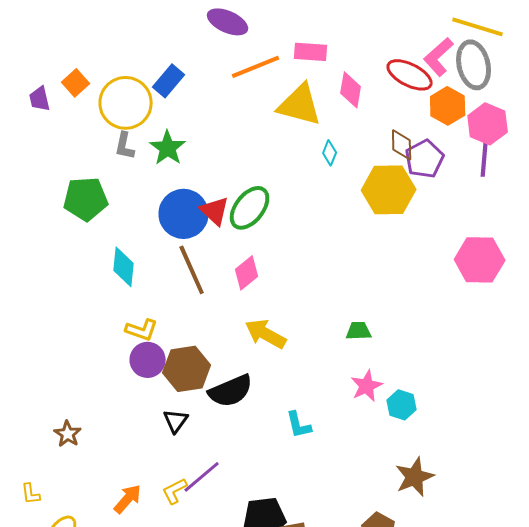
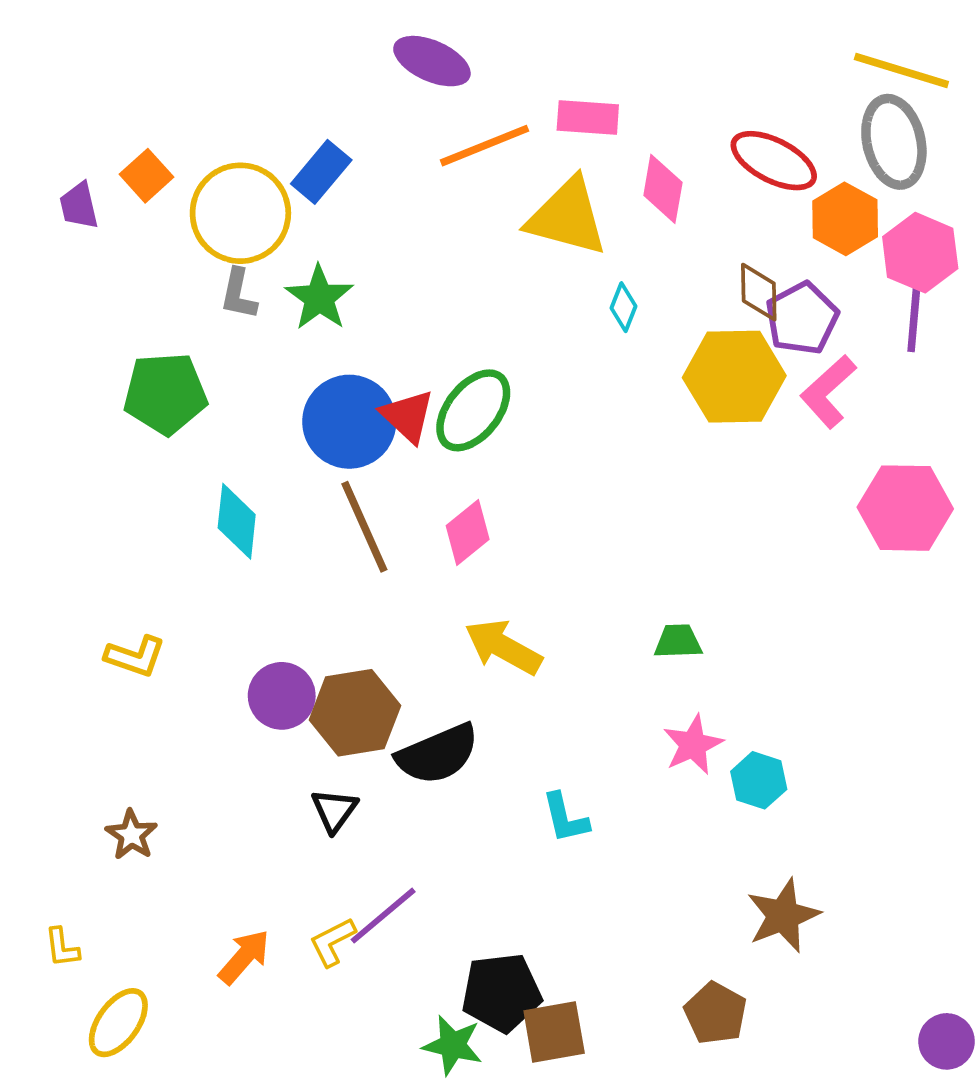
pink L-shape: (439, 57) -> (828, 392), moved
yellow L-shape: (142, 330) -> (135, 656), moved

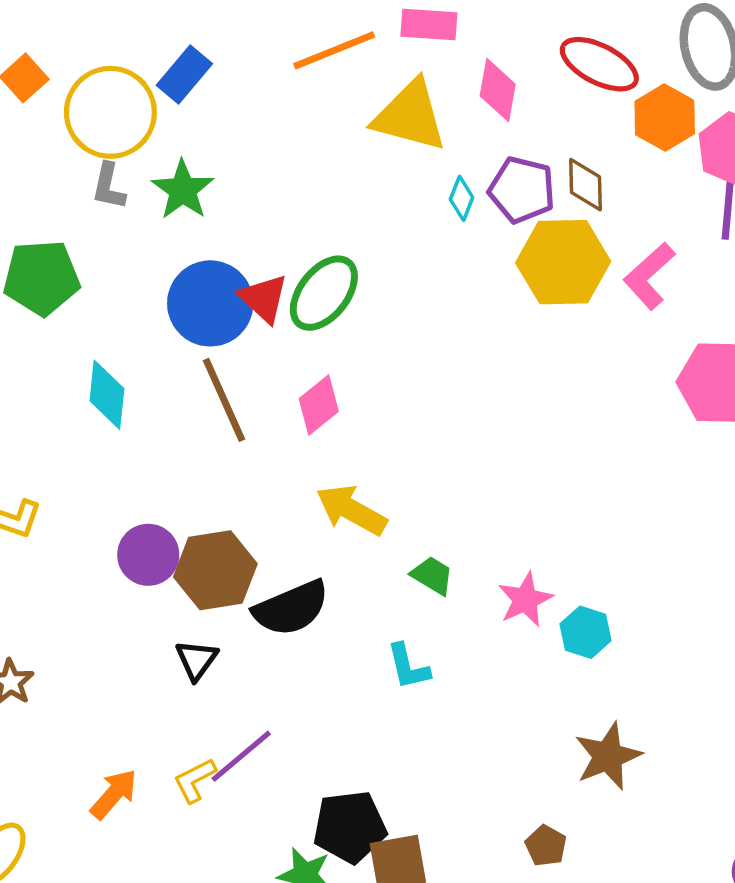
purple pentagon: (802, 318) -> (522, 190), moved, turned -30
green trapezoid: (678, 641) -> (432, 575), moved, turned 33
brown pentagon: (716, 1013) -> (546, 846), size x0.7

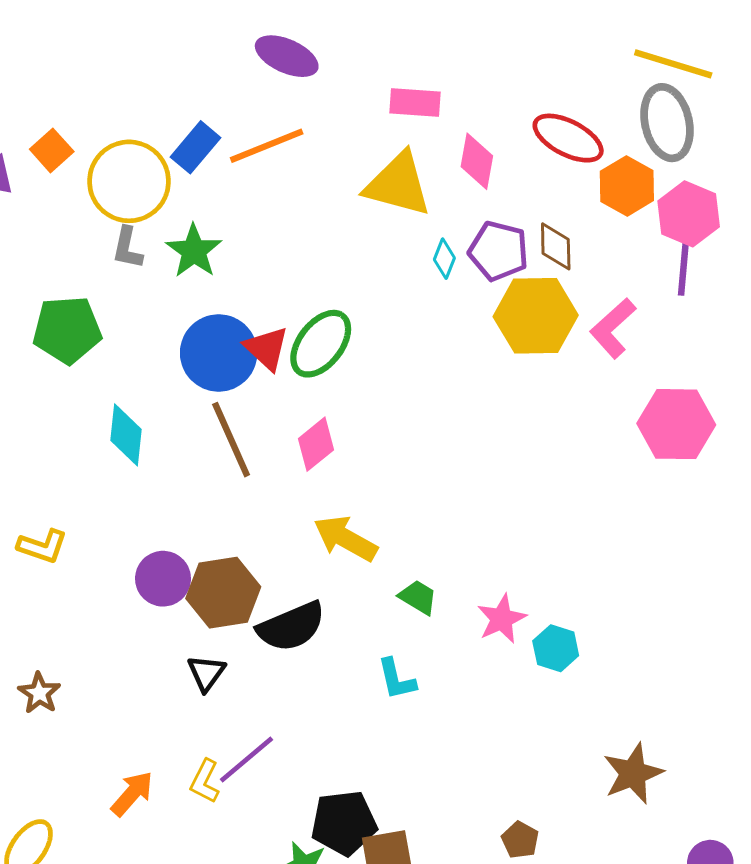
orange line: (334, 50) -> (267, 146), moved
brown star: (608, 756) -> (633, 773), moved
yellow L-shape: (195, 780) -> (205, 781), turned -36

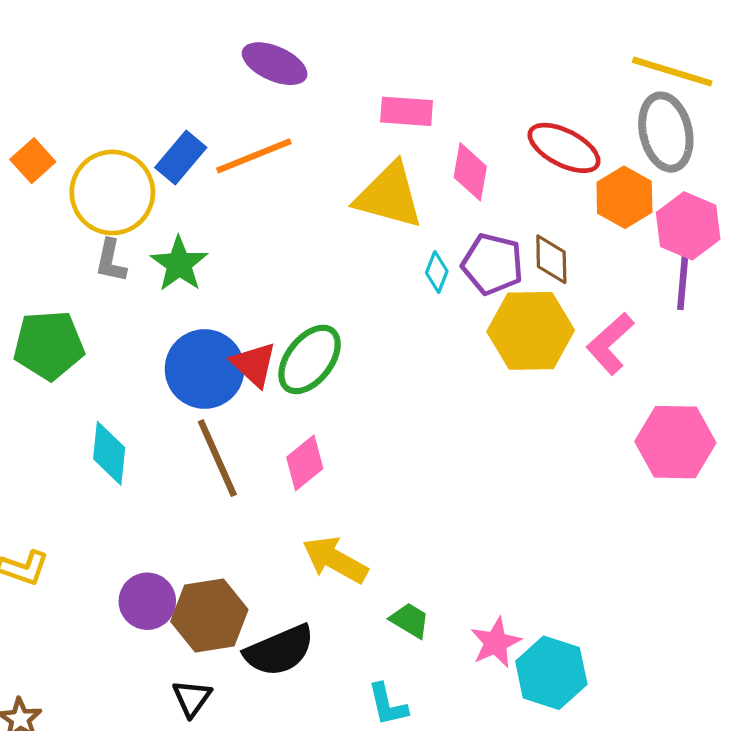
cyan hexagon: (556, 648) -> (551, 673), size x1.5

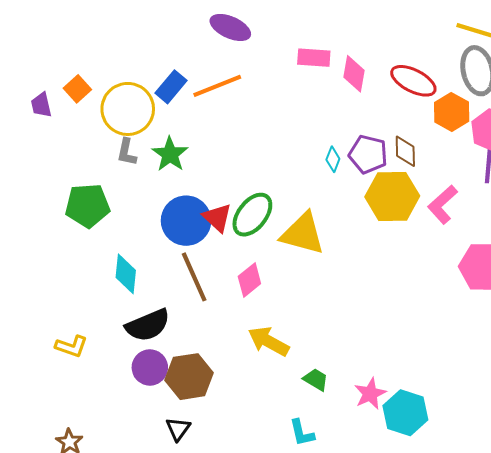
pink diamond: (470, 172) -> (354, 74), moved
yellow triangle: (389, 196) -> (303, 234), moved
black semicircle: (279, 651) -> (148, 325), moved

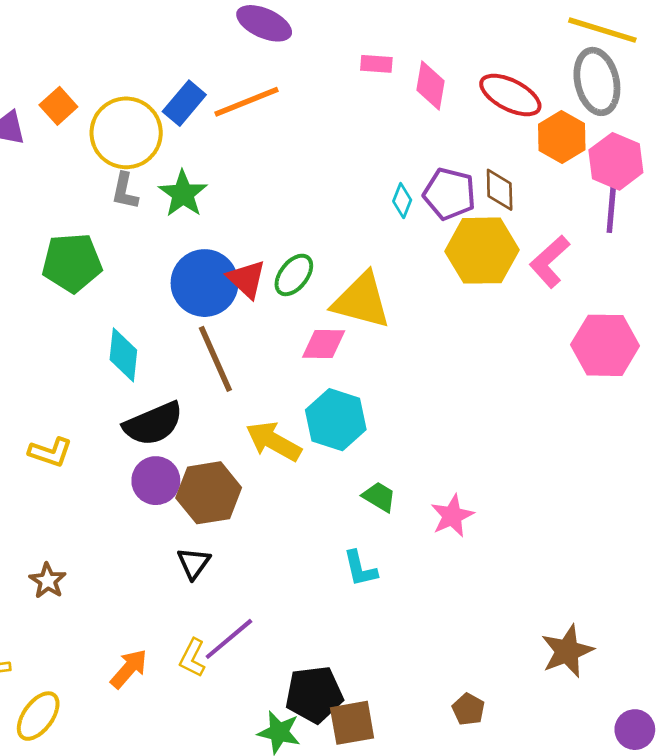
pink rectangle: (314, 58) -> (376, 64), size x0.7
green ellipse: (252, 215) -> (294, 275), size x0.7
pink diamond: (249, 280) -> (324, 344), moved, turned 40
yellow arrow: (269, 341) -> (274, 441), moved
cyan hexagon: (405, 413) -> (336, 420), moved

